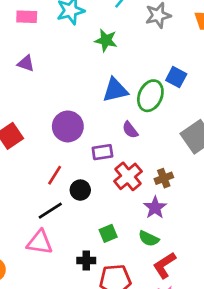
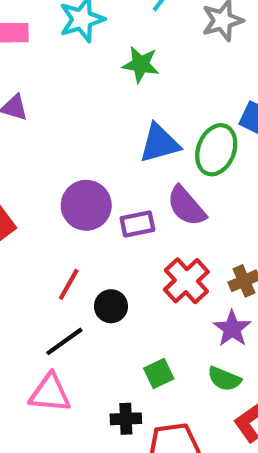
purple semicircle: (130, 130) -> (186, 206), size x1.5
purple rectangle: (102, 152) -> (137, 224), moved

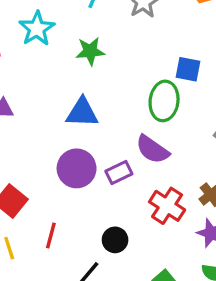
blue triangle: (159, 143) -> (82, 112), moved, turned 32
red line: (69, 284) -> (51, 236), moved

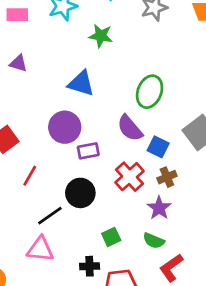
blue square: (188, 69) -> (158, 147), moved
purple rectangle: (119, 172) -> (88, 151), moved
black circle: (115, 240) -> (80, 193), size x1.4

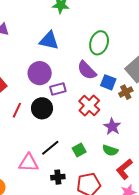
brown cross: (167, 177) -> (126, 92), moved
black circle: (80, 193) -> (42, 108), moved
black line: (50, 216) -> (50, 148), moved
black cross: (90, 266) -> (58, 177), moved

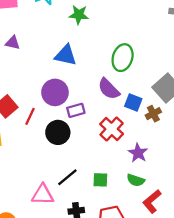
red line: (17, 110) -> (30, 116), moved
green square: (79, 150) -> (100, 180), turned 32

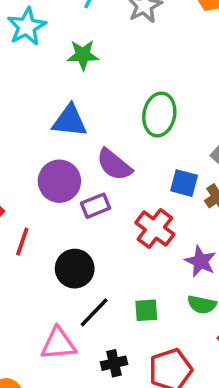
purple semicircle: (109, 89) -> (114, 165), moved
red line: (30, 116) -> (22, 242), moved
black circle: (58, 132) -> (75, 269), moved

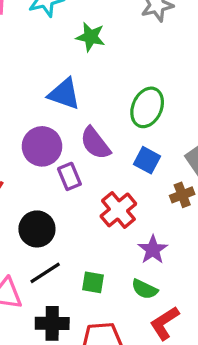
blue square: (184, 183) -> (147, 160), moved
purple rectangle: (95, 206) -> (69, 176), turned 76
black cross: (114, 363) -> (52, 323), size x1.4

